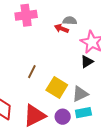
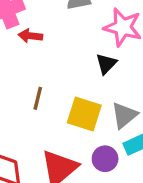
red arrow: (61, 29) -> (30, 36), moved
black triangle: (87, 62) -> (106, 64), moved

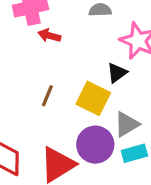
yellow square: (84, 114) -> (93, 98), moved
purple circle: (105, 159) -> (95, 145), moved, size x1.5

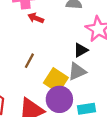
yellow square: (93, 98) -> (56, 80), moved
gray triangle: (127, 124) -> (77, 71), moved

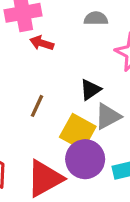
black triangle: (81, 50) -> (90, 90), moved

